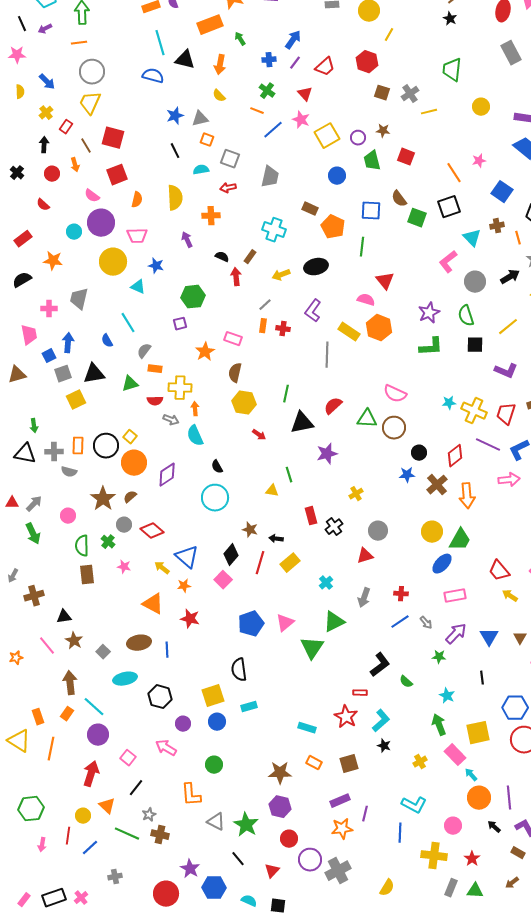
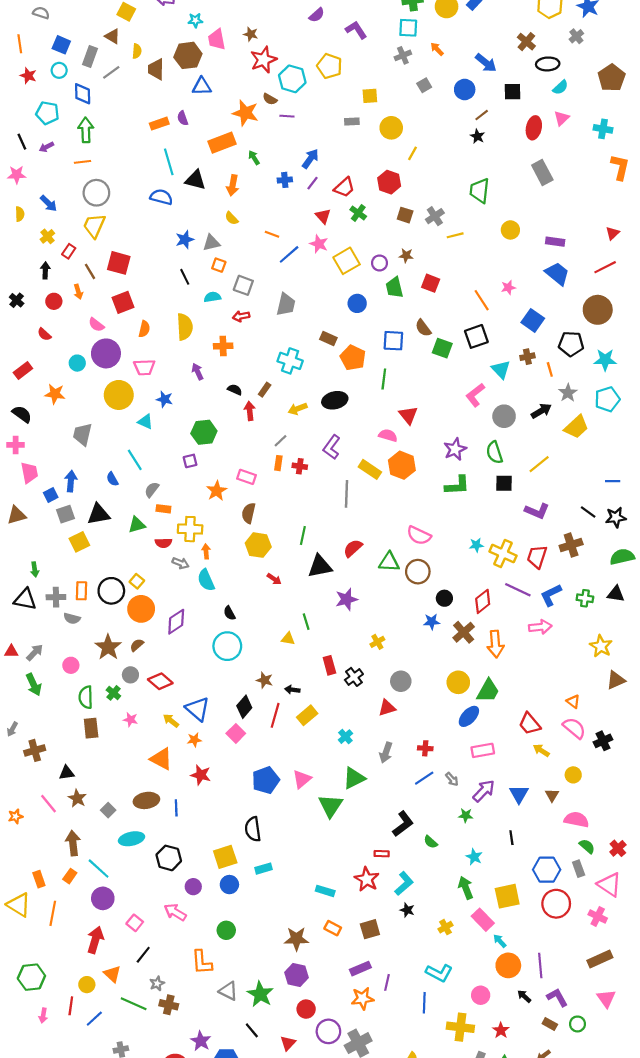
green cross: (267, 91) -> (358, 213), moved
black semicircle: (22, 280) -> (22, 414), turned 66
pink cross: (49, 309) -> (16, 445), moved

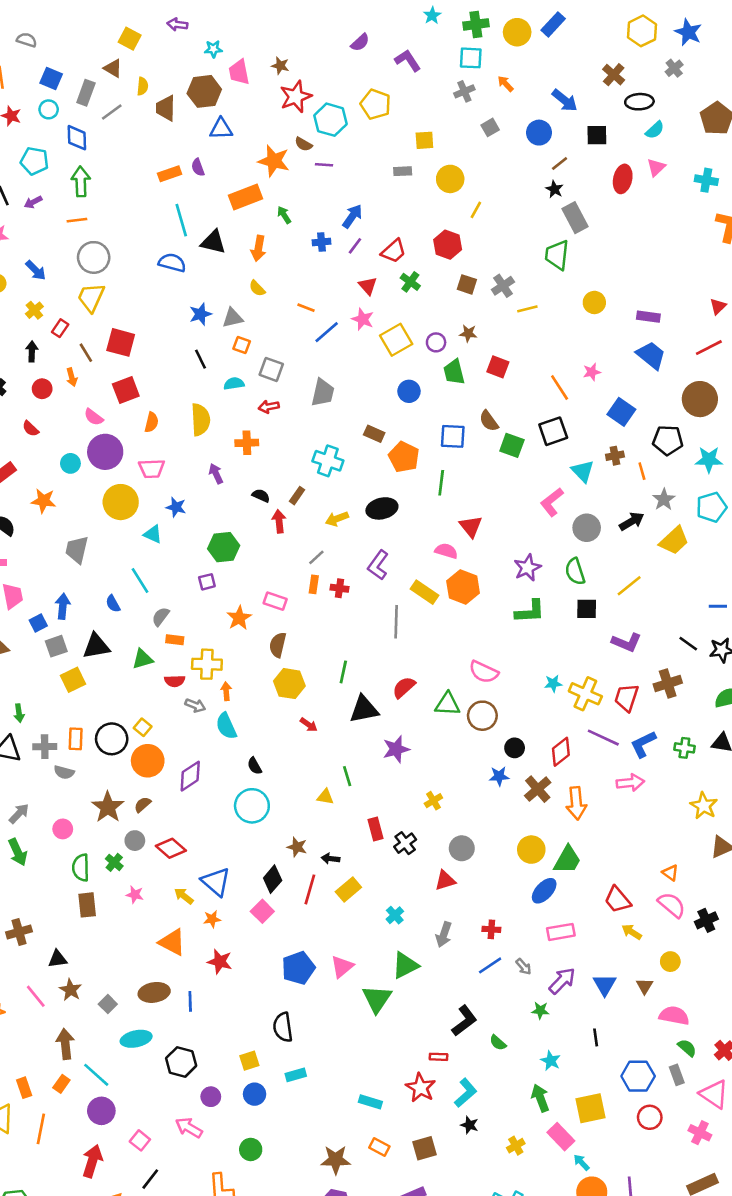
gray rectangle: (542, 173) -> (575, 218), moved
yellow square: (225, 857) -> (249, 1061), size x0.7
red circle: (556, 904) -> (650, 1117), size x0.7

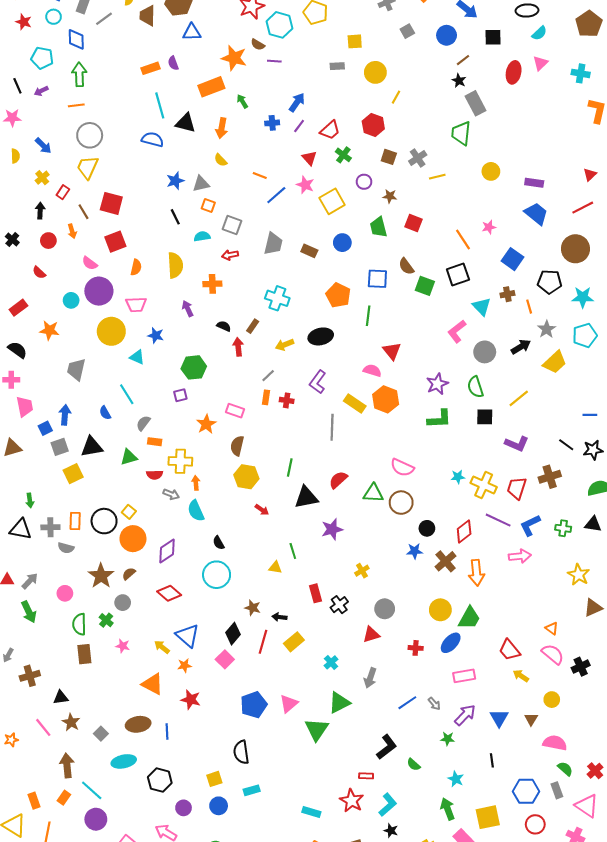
purple circle: (436, 342) -> (364, 182), moved
brown rectangle: (374, 434) -> (309, 251), moved
red diamond: (171, 848) -> (169, 593), moved
red cross: (491, 929) -> (416, 648), moved

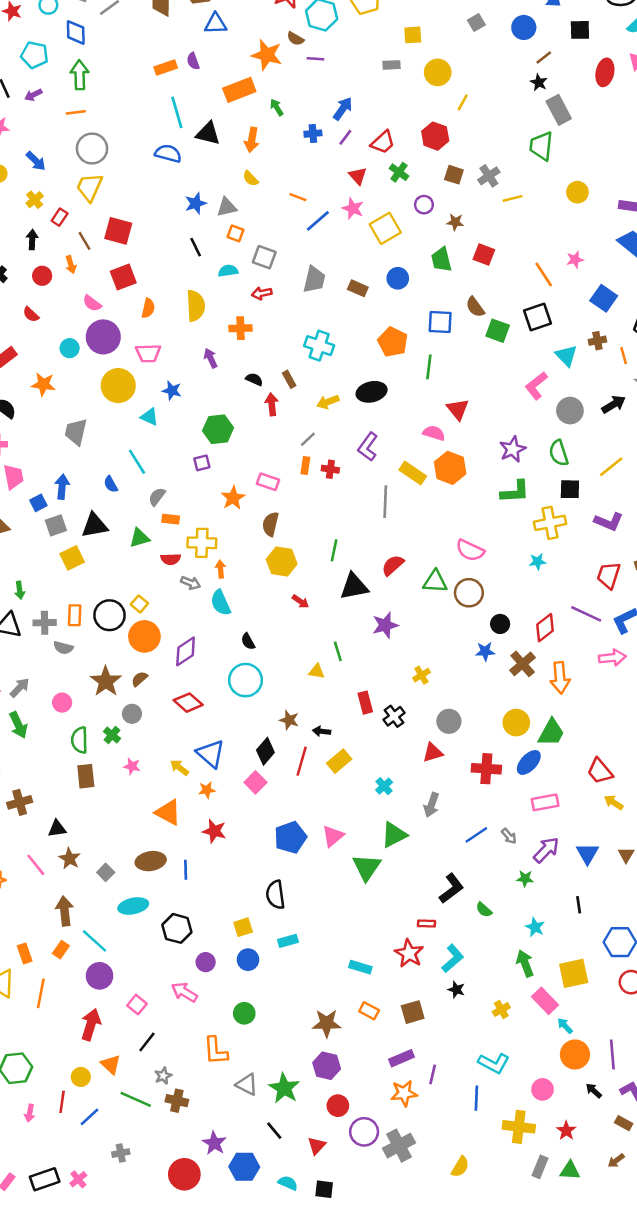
brown rectangle: (253, 326) -> (289, 379), turned -64
yellow cross: (484, 485) -> (550, 523), moved, turned -35
red cross: (416, 648) -> (486, 769), size x1.6

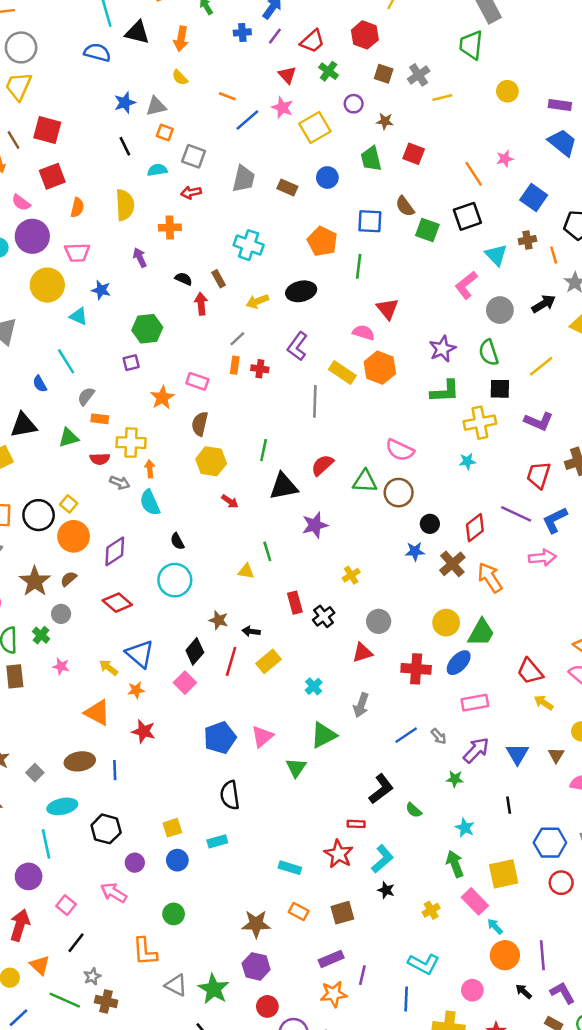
orange arrow: (560, 678) -> (490, 578), turned 152
green triangle: (367, 867) -> (296, 768), size x0.7
black semicircle: (275, 895) -> (230, 795), moved
cyan line: (95, 941) -> (46, 844), moved, turned 36

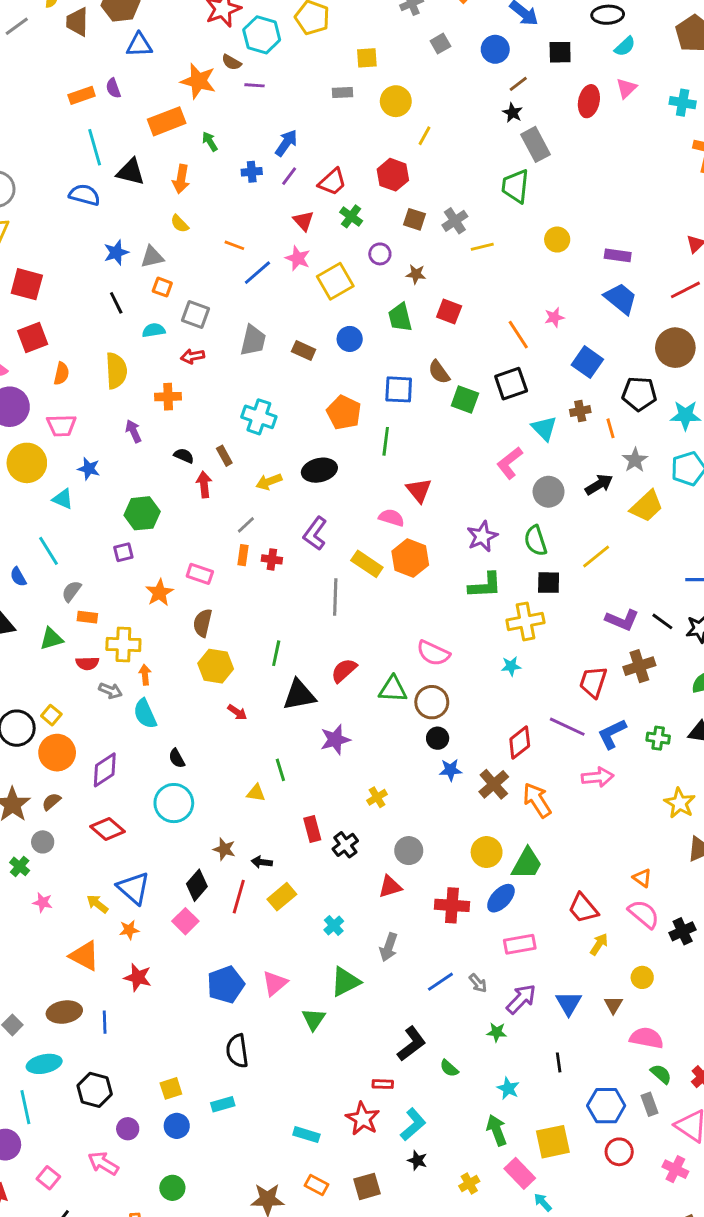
purple L-shape: (539, 421) -> (622, 620), moved
black circle: (430, 524) -> (438, 738), moved
yellow arrow: (544, 703) -> (599, 944), turned 90

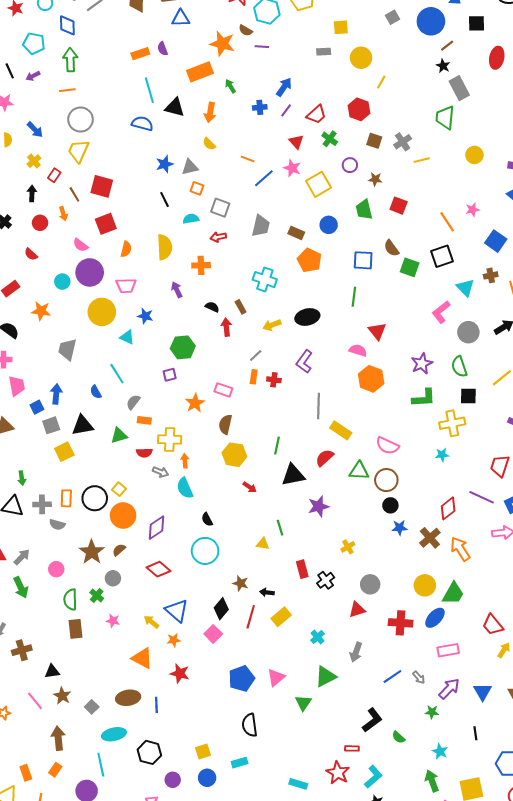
blue circle: (495, 49) -> (431, 21), size x1.4
orange pentagon: (344, 412) -> (309, 260), moved
yellow rectangle: (367, 564) -> (341, 430), moved

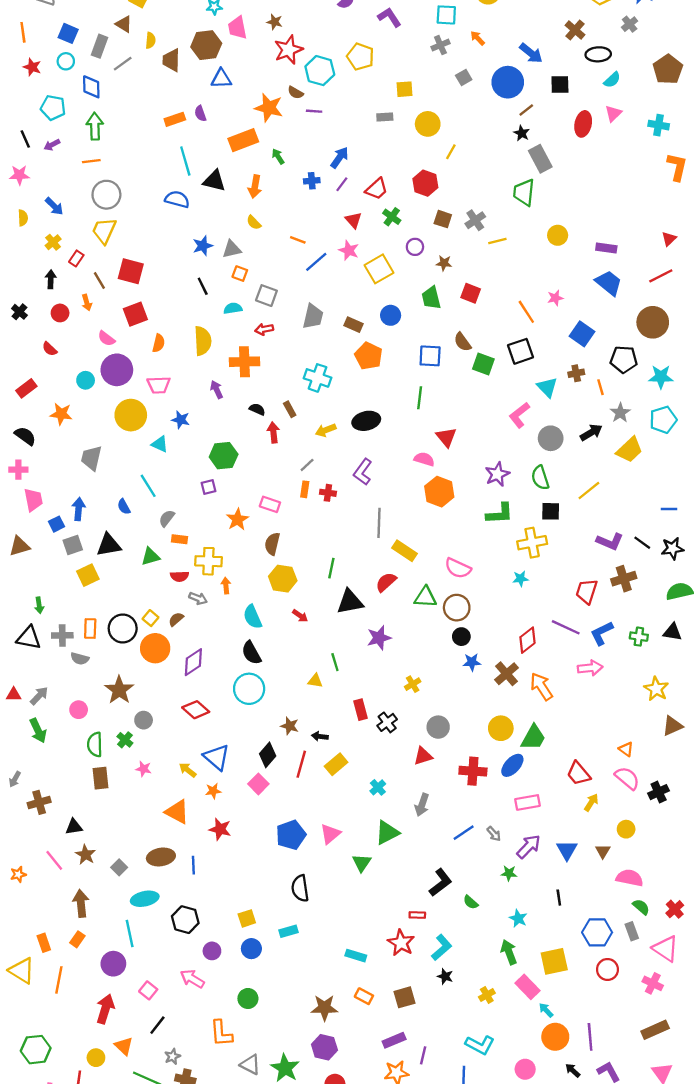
orange cross: (201, 265) -> (244, 362), size x1.4
cyan semicircle: (185, 488) -> (253, 617), moved
black semicircle: (207, 520) -> (251, 653), size x1.5
brown semicircle: (119, 550) -> (176, 619), moved

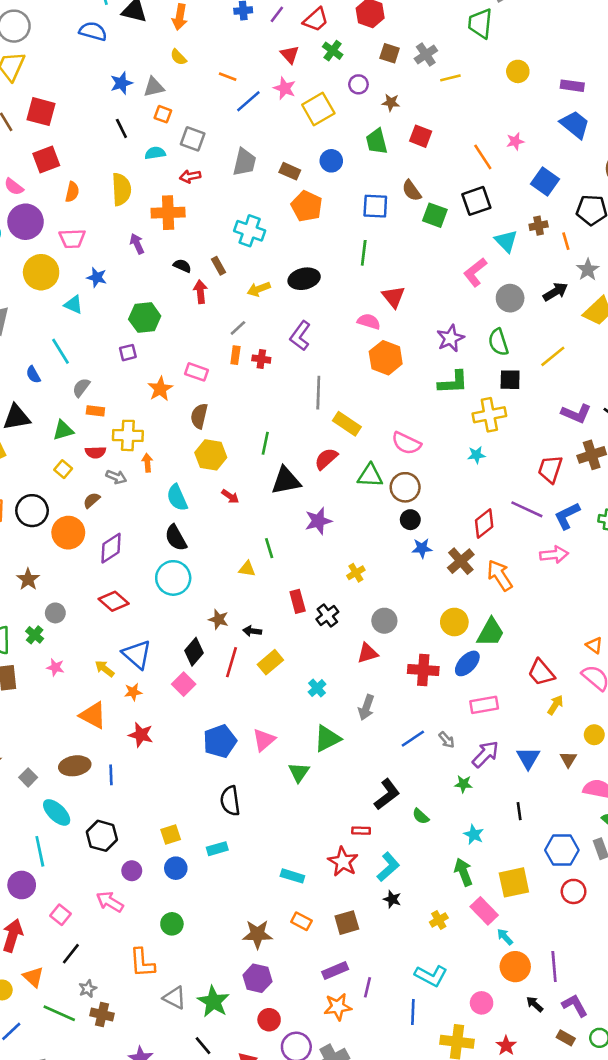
yellow square: (150, 618) -> (63, 469), moved
brown star: (119, 690) -> (28, 579), size x0.7
cyan ellipse: (145, 899) -> (57, 812), turned 56

